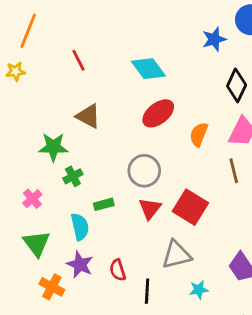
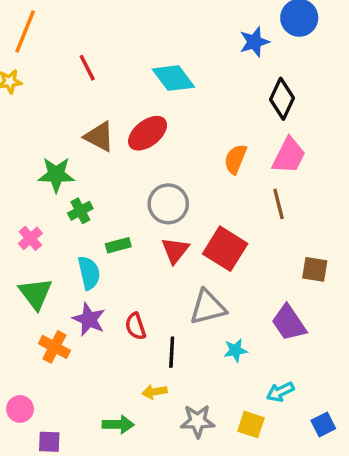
red ellipse: (158, 113) -> (148, 133), moved

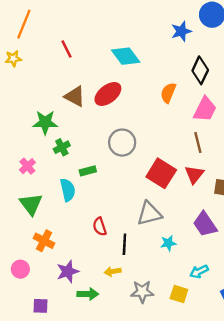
orange semicircle: (235, 159) -> (168, 93), moved
red triangle: (175, 250) -> (194, 174), moved
purple star: (89, 319) -> (68, 272), moved, turned 30
pink circle: (20, 409) -> (20, 269), moved

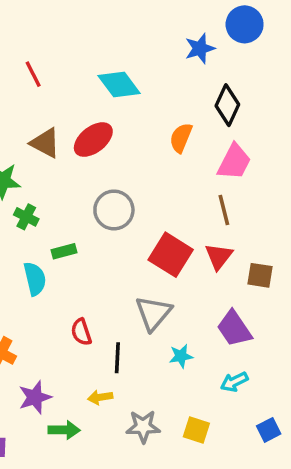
green cross: (62, 147) -> (26, 217), turned -35
gray triangle: (149, 214) -> (153, 313), turned -36
cyan arrow: (199, 272) -> (234, 382), moved

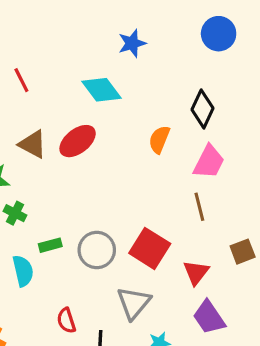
blue star: (200, 48) -> (132, 43), moved
gray circle: (114, 210) -> (97, 250), moved
red triangle: (219, 256) -> (196, 272), moved
brown square: (260, 275) -> (243, 252), moved, turned -30

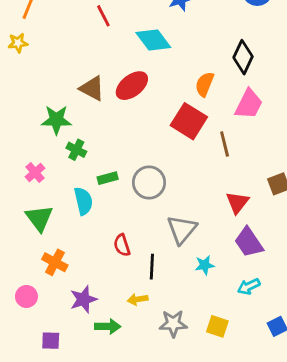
red line: (21, 80) -> (103, 16), moved
brown line: (199, 207) -> (225, 144), moved
red square: (150, 248) -> (189, 121), moved

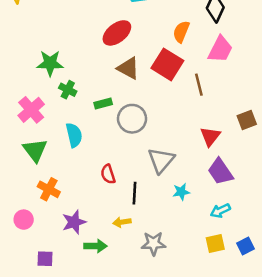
brown triangle: (92, 88) -> (128, 68), moved
pink cross: (35, 173) -> (31, 110), size x1.5
green rectangle: (108, 178) -> (103, 104), moved
yellow square: (217, 326) -> (215, 244), moved, turned -30

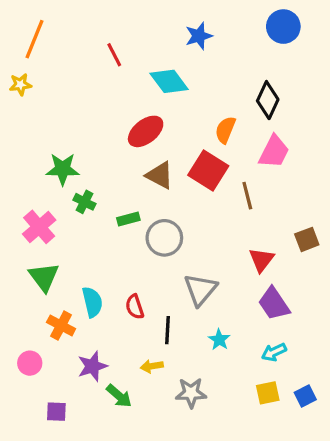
cyan semicircle: (74, 135) -> (92, 302), moved
cyan star: (181, 192) -> (219, 340), moved, turned -30
green arrow: (95, 246) -> (119, 396), turned 40

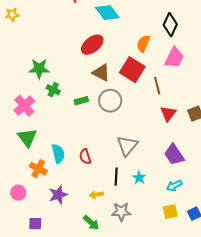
gray circle: (164, 238) -> (110, 101), moved
red triangle: (261, 260) -> (168, 114), moved
black line: (168, 330) -> (116, 177), moved
green arrow: (119, 396) -> (91, 223), moved

